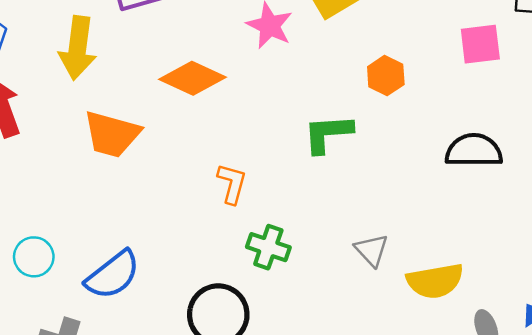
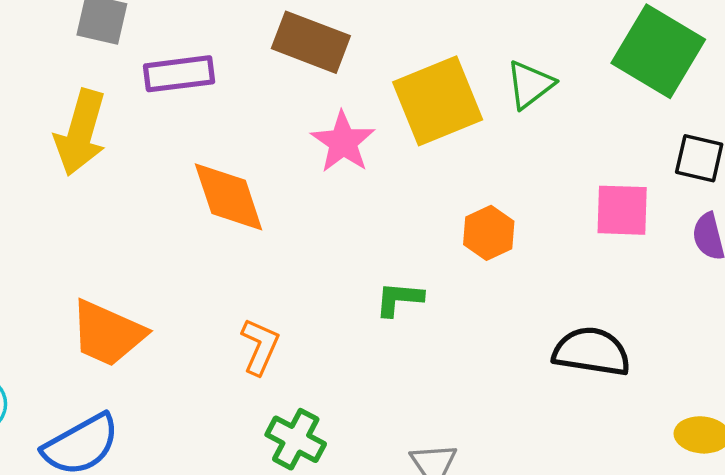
orange diamond: (192, 78) -> (229, 197), turned 38
orange trapezoid: (112, 134) -> (108, 333), moved
green L-shape: (328, 134) -> (399, 299), size x0.7

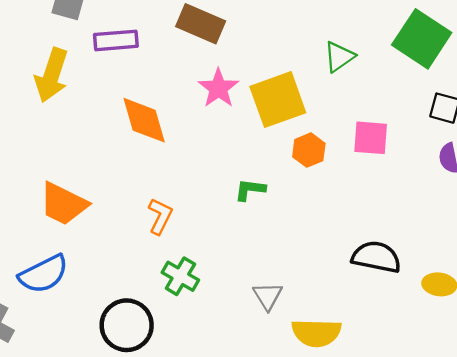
yellow square: (438, 101) -> (278, 100), moved
pink square: (622, 210) -> (371, 138), moved
black semicircle: (592, 352) -> (376, 257), moved

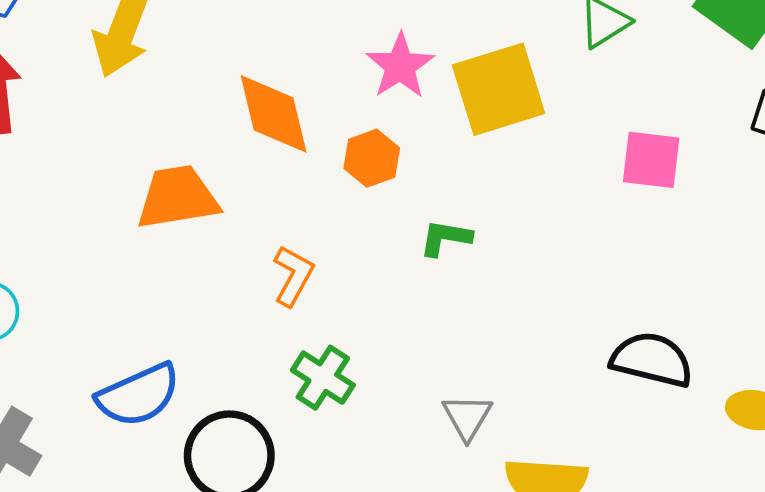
orange hexagon: (309, 150) -> (372, 158), moved
orange trapezoid: (63, 204) -> (178, 197), moved, turned 142
blue semicircle: (44, 274) -> (138, 395), moved

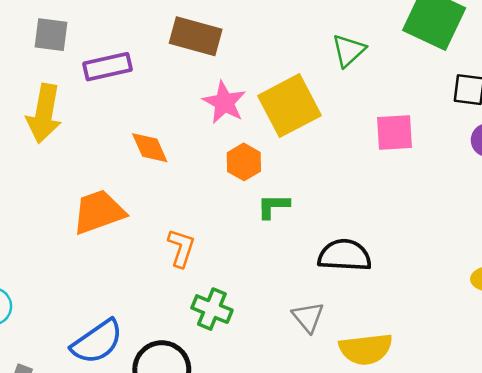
orange diamond: (274, 114) -> (150, 148), size x0.7
orange hexagon: (372, 158) -> (244, 162), moved
black semicircle: (652, 360) -> (345, 255), moved

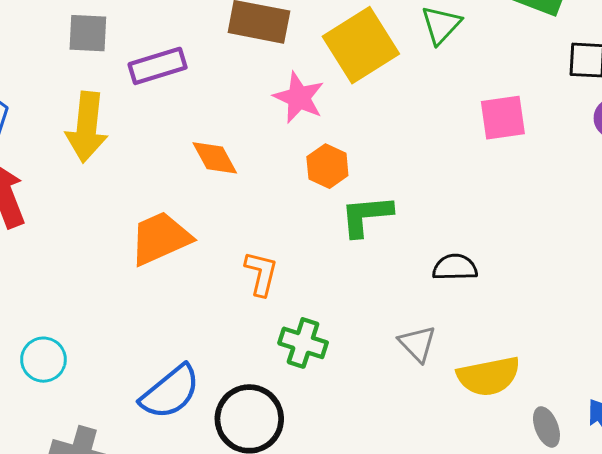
yellow square: (289, 106) -> (361, 45), moved
green L-shape: (273, 206) -> (366, 216), size x1.4
black semicircle: (345, 255) -> (455, 267), size x0.7

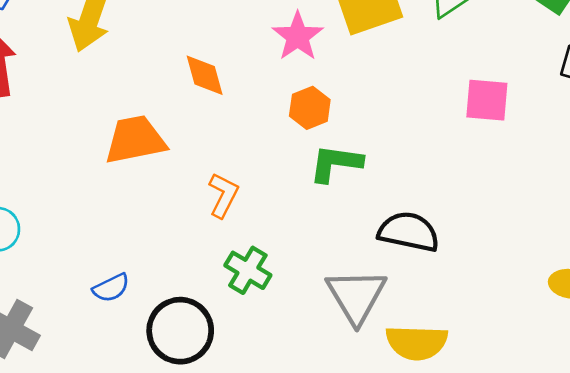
black semicircle: (455, 267) -> (409, 232), size x1.4
gray triangle: (417, 344) -> (356, 296), size x1.6
blue semicircle: (170, 392) -> (111, 288), size x0.6

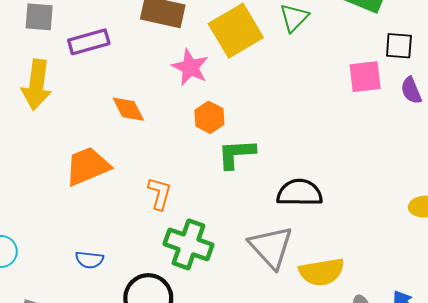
pink square: (487, 100) -> (365, 77), moved
green cross: (248, 270) -> (188, 244), size x1.4
blue semicircle: (111, 288) -> (89, 260), moved, turned 44

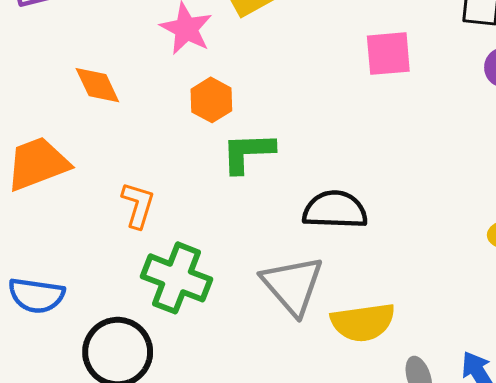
pink square: (365, 77) -> (388, 54), moved
blue semicircle: (89, 260) -> (36, 295), size x1.4

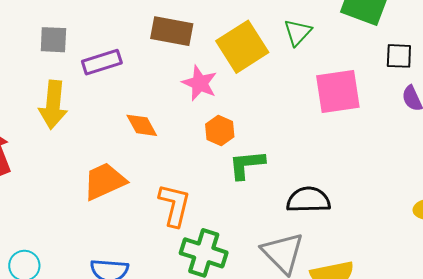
pink square: (388, 54) -> (338, 91), size x1.4
orange L-shape: (138, 205) -> (174, 205), size x1.4

